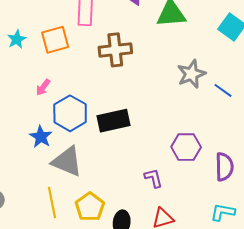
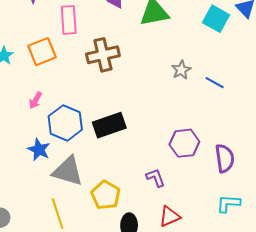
gray star: (191, 74) -> (181, 70), size x0.7
yellow pentagon: (90, 207) -> (106, 195), moved

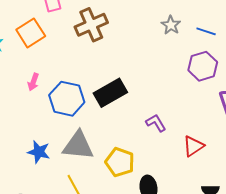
purple hexagon: (184, 143) -> (203, 66), moved
blue star: (39, 150) -> (39, 152), moved
purple L-shape: (156, 178) -> (156, 123), moved
red triangle: (170, 217) -> (193, 146), moved

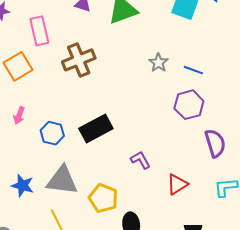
blue hexagon: (67, 99) -> (52, 133), size x0.7

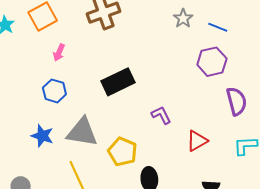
pink arrow: (19, 115) -> (59, 53), moved
blue hexagon: (52, 133) -> (54, 91), moved

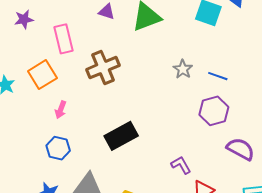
purple semicircle: (236, 101) -> (240, 149), turned -44
purple L-shape: (161, 115) -> (181, 165), moved

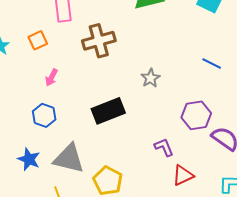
gray star: (183, 69) -> (151, 78), moved
orange square: (42, 75) -> (38, 40), size x0.7
purple hexagon: (214, 111) -> (196, 115), moved

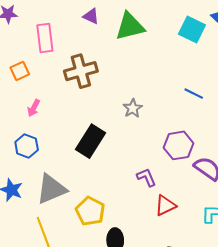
black rectangle: (108, 111) -> (91, 141), turned -36
gray triangle: (69, 159) -> (51, 189), turned -36

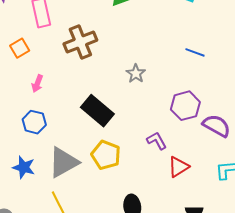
black rectangle: (91, 141) -> (97, 111), turned -76
yellow pentagon: (90, 211) -> (106, 155), moved

